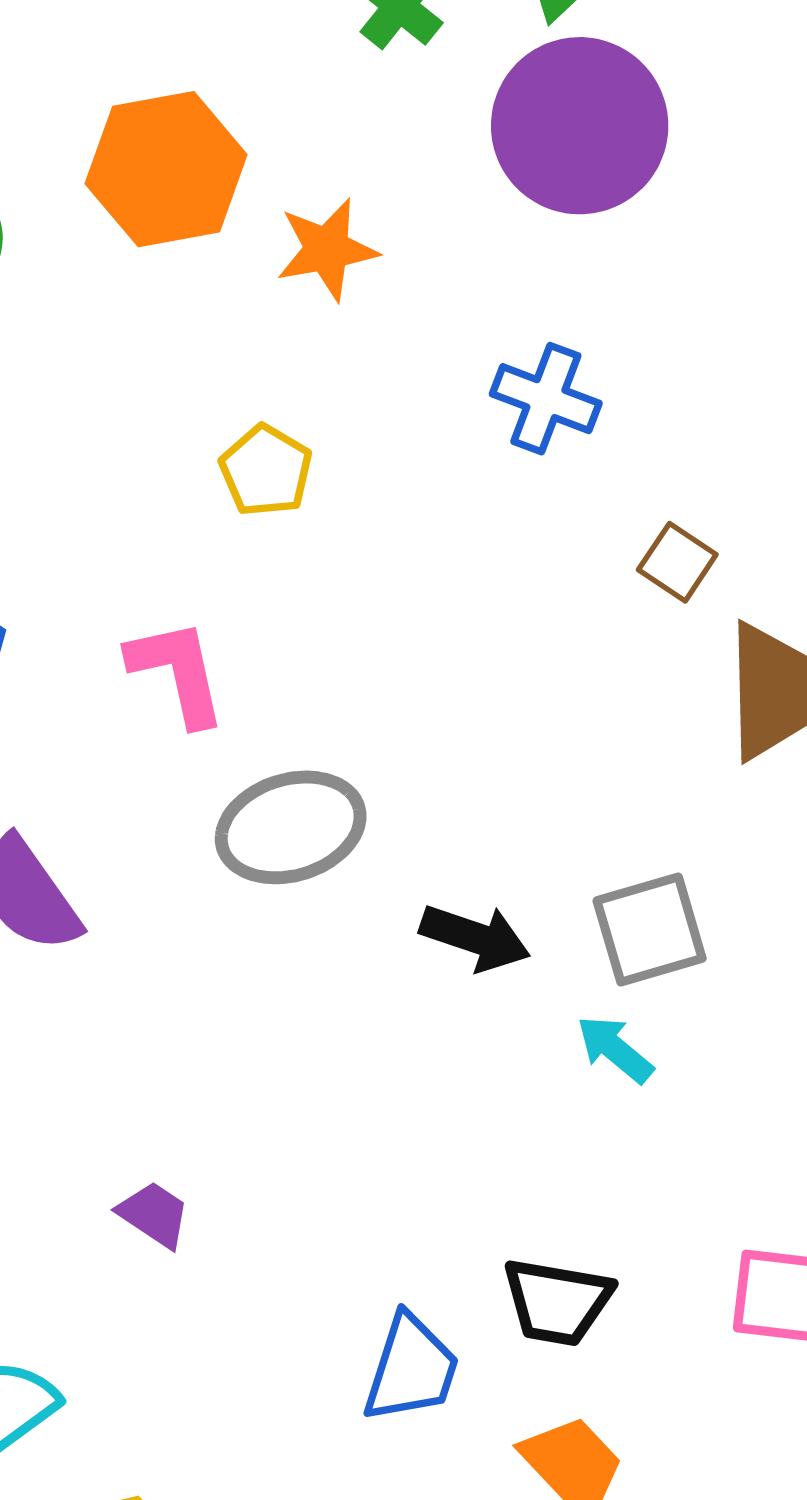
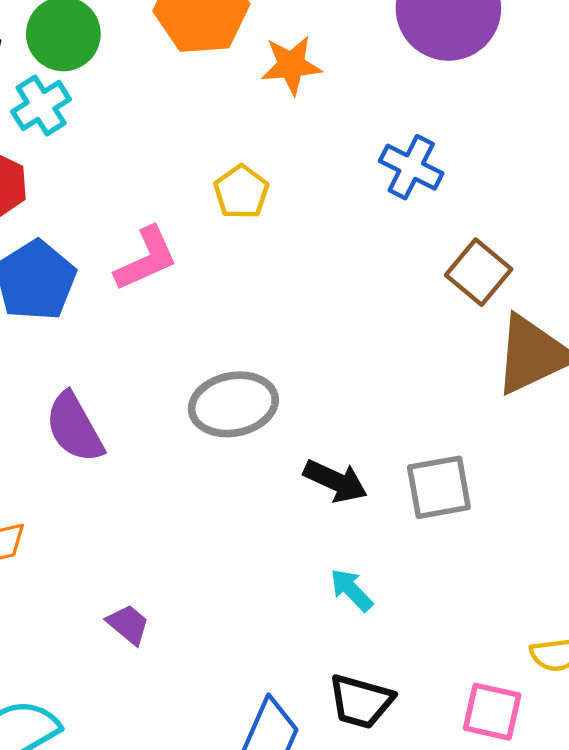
brown square: (677, 562) -> (479, 272), size x1.4
pink L-shape: (177, 672) -> (146, 259), moved, turned 72
cyan arrow: (615, 1049) -> (351, 590), moved

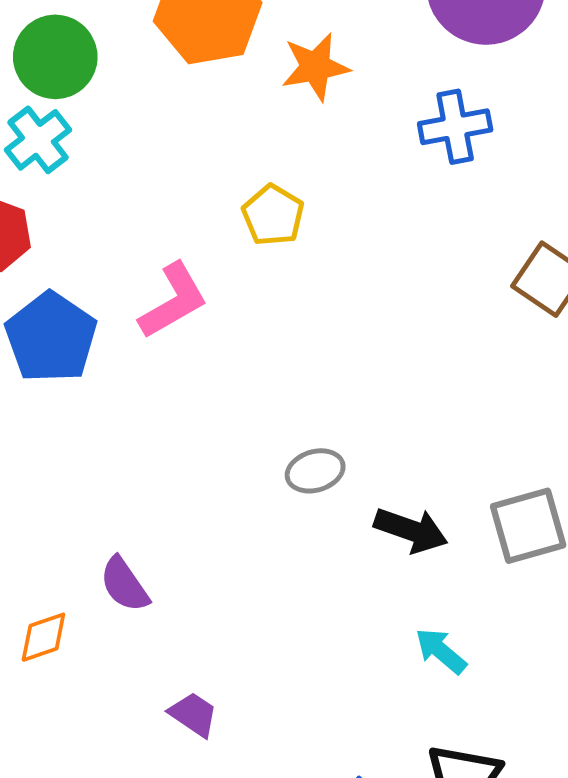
blue cross: (411, 167) -> (455, 127), moved, turned -32
gray ellipse: (233, 404) -> (315, 471), moved, size x0.6
purple semicircle: (74, 428) -> (124, 585), moved, size x0.7

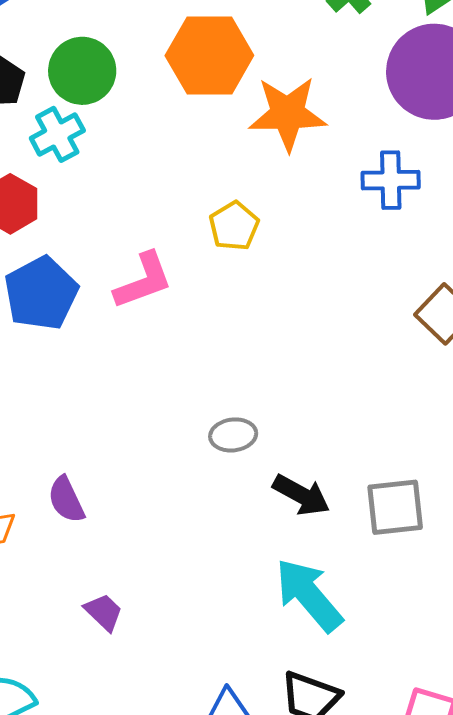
orange star: (315, 67) -> (288, 114), size x1.4
cyan arrow: (441, 651) -> (309, 595), size x1.8

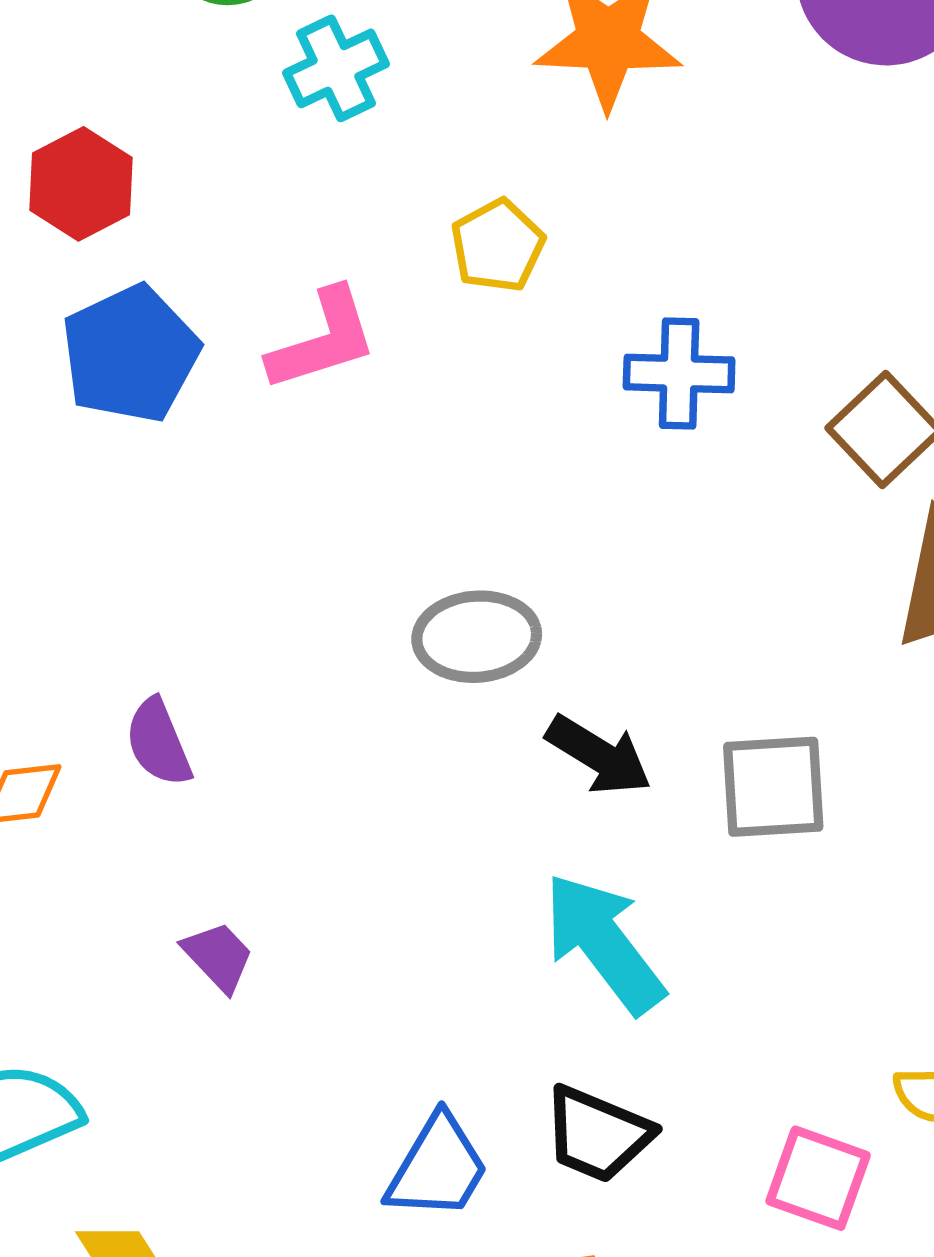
cyan cross: (57, 134) -> (336, 68), moved
blue cross: (391, 180) -> (679, 373), moved
gray ellipse: (233, 435) -> (477, 637), size x1.4

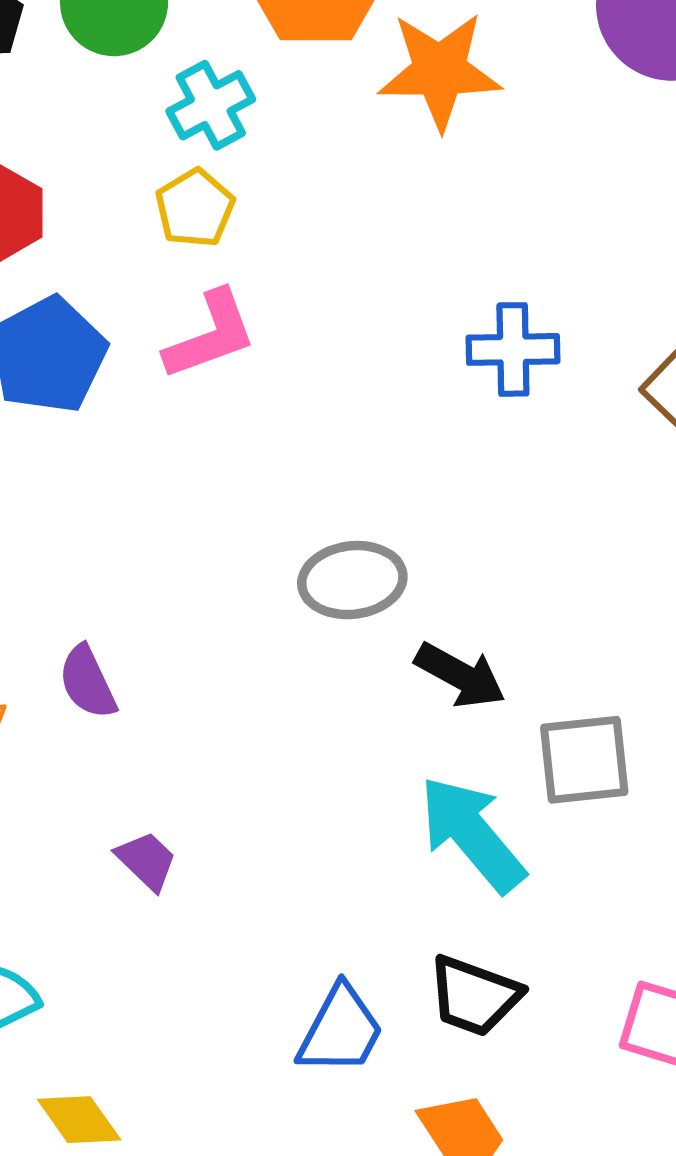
yellow pentagon: (498, 246) -> (195, 208), moved
gray square: (773, 787) -> (584, 760), moved

